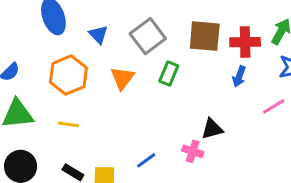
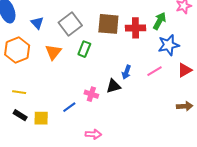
blue arrow: (239, 76) -> (126, 72), moved
yellow line: (68, 124) -> (19, 92), moved
pink cross: (193, 151) -> (91, 94), moved

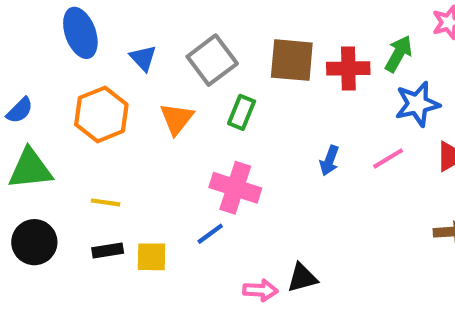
black triangle: (113, 86) -> (302, 278), moved
pink cross: (91, 94) -> (235, 188), moved, size x1.6
black rectangle: (20, 115) -> (108, 251), turned -40

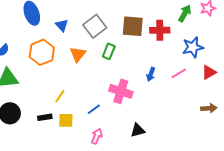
green arrow: (399, 54) -> (185, 13), moved
pink cross: (235, 188) -> (121, 91), moved
yellow line: (105, 202) -> (60, 96), moved, turned -64
pink arrow: (260, 290) -> (97, 136), moved, turned -70

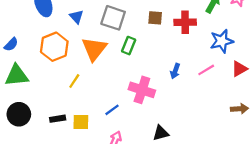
gray square: (95, 26) -> (113, 18), turned -35
brown square: (133, 26) -> (155, 18), size x0.6
orange triangle: (78, 54) -> (94, 49), size x1.4
yellow line: (60, 96) -> (74, 81), moved

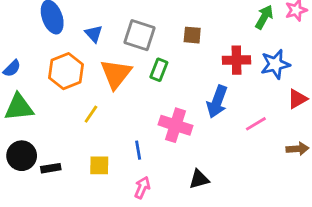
red cross: (185, 22) -> (236, 60), moved
pink line: (206, 70) -> (256, 124), moved
blue arrow: (175, 71) -> (217, 102), size x1.6
blue line: (112, 110) -> (138, 150), turned -64
black rectangle: (58, 119) -> (51, 168), moved

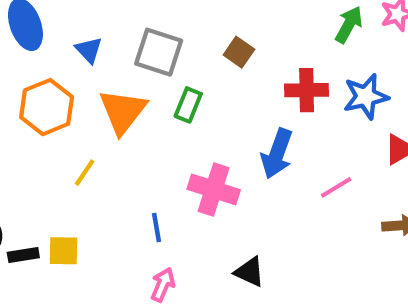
brown square: (192, 35) -> (239, 52), turned 30
yellow square: (99, 165) -> (64, 251), moved
black triangle: (199, 179) -> (249, 272), turned 40

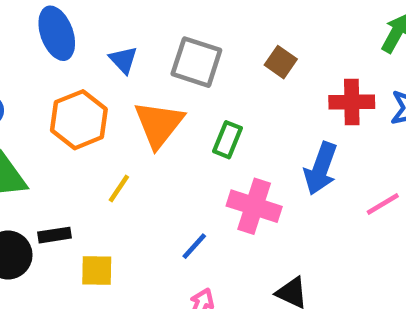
green rectangle: (188, 105) -> (228, 140), moved
blue line: (156, 228) -> (194, 246), turned 52
black rectangle: (23, 255) -> (55, 235), moved

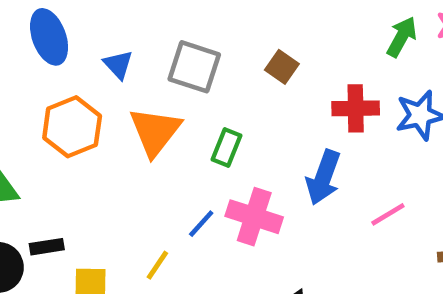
yellow line: (119, 188) -> (157, 265), moved
blue line: (194, 246) -> (201, 224), moved

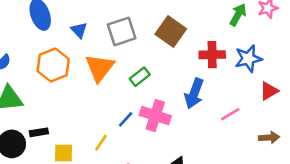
gray square: (194, 67) -> (122, 31), turned -36
brown square: (282, 67) -> (171, 31), size x1.6
green rectangle: (227, 148) -> (140, 77), turned 30

